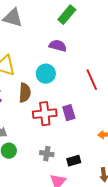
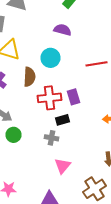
red line: (92, 80) -> (96, 64), turned -75
black rectangle: (74, 161) -> (62, 120), moved

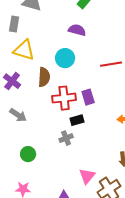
green circle: (14, 135) -> (28, 154), moved
gray cross: (52, 138) -> (66, 138), turned -32
pink triangle: (62, 166) -> (87, 176), moved

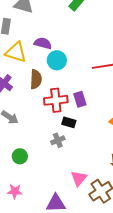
purple semicircle: (77, 30) -> (43, 43), moved
black rectangle: (77, 120) -> (69, 122), turned 32

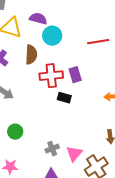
gray cross: (58, 140) -> (52, 149), moved

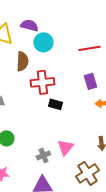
purple rectangle: (75, 75) -> (90, 81), moved
pink triangle: (74, 154) -> (65, 147), moved

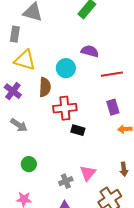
purple semicircle: (29, 25) -> (90, 51), moved

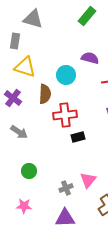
black rectangle: (78, 130) -> (78, 137), turned -32

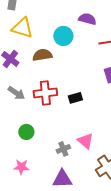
brown semicircle: (45, 94) -> (42, 55), turned -102
red cross: (65, 115) -> (45, 93), moved
pink triangle: (88, 180) -> (85, 141), turned -30

